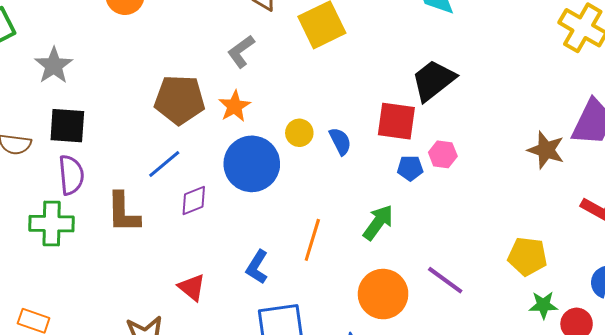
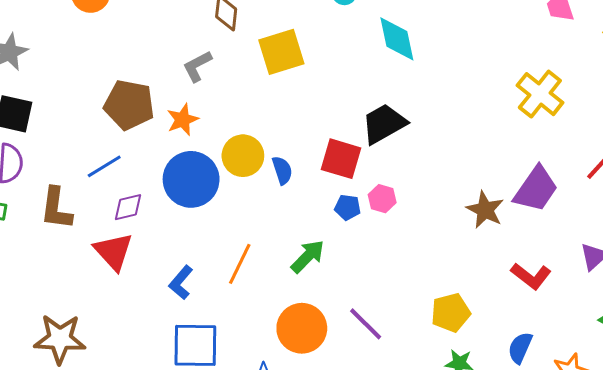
yellow circle: (299, 133) -> (243, 156), size x1.5
yellow pentagon: (527, 256) -> (451, 313), turned -30
red triangle: (192, 287) -> (113, 251), moved, size x1.4

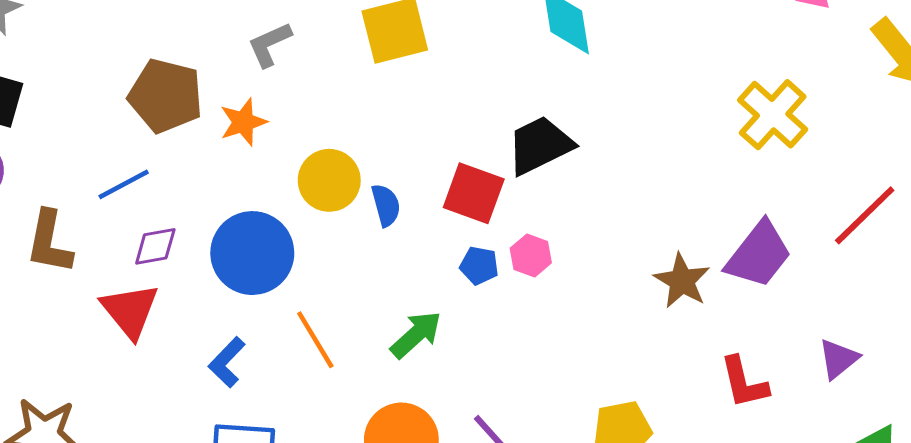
blue circle: (191, 179) -> (252, 253), moved
orange line: (240, 264) -> (315, 340), turned -60
red L-shape: (531, 276) -> (744, 382), turned 36

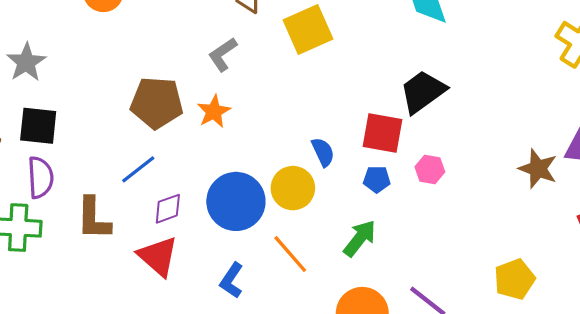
yellow circle: (329, 180) -> (293, 188), moved
blue pentagon: (479, 265) -> (377, 179), moved

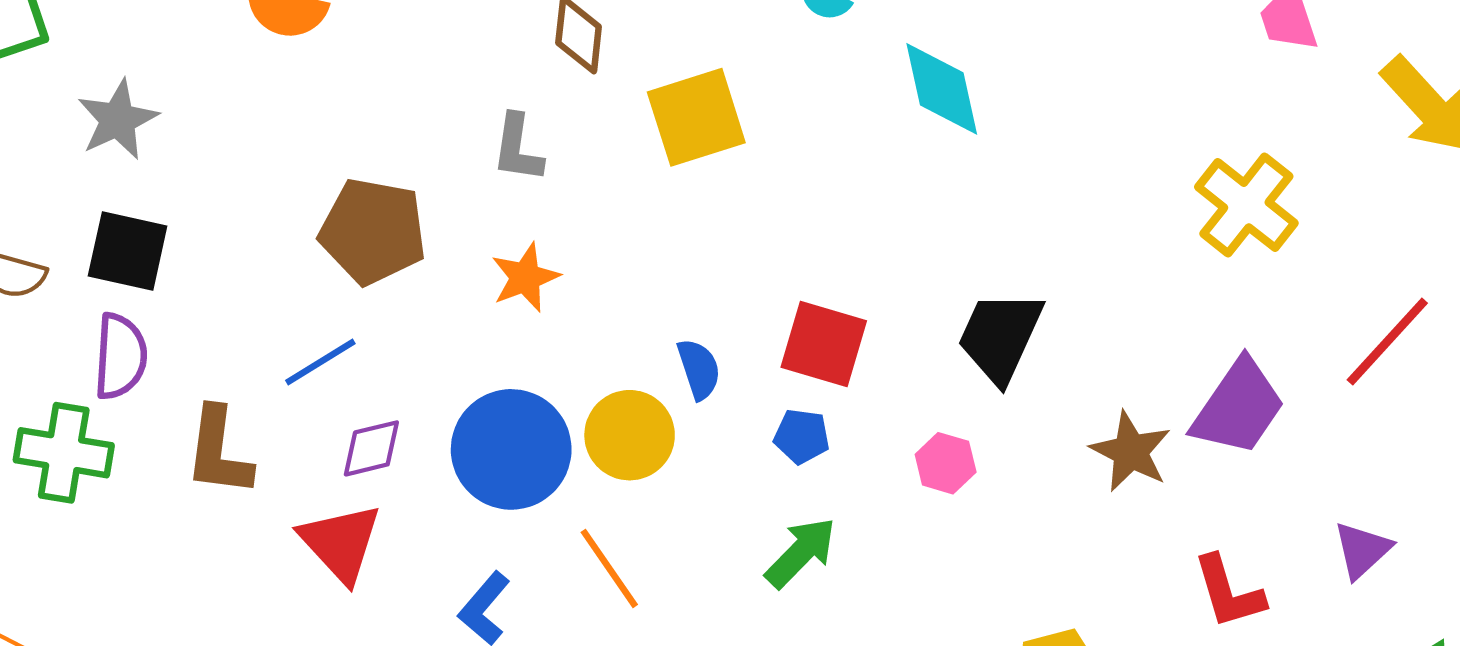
gray L-shape: (223, 54) -> (518, 148), turned -54
black trapezoid: (423, 92) -> (1000, 337), moved, turned -36
orange star: (214, 112) -> (525, 277), moved
pink hexagon: (430, 169) -> (946, 463), moved
green arrow: (360, 238) -> (801, 553), moved

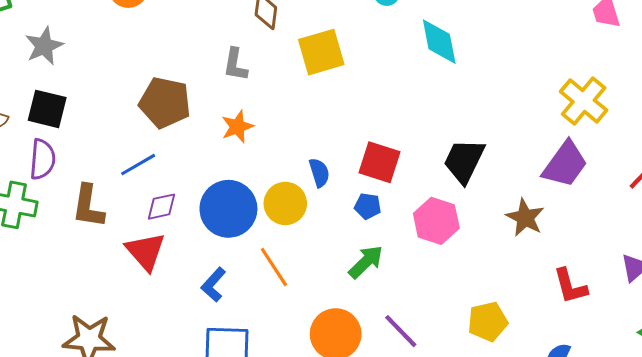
purple trapezoid: (1238, 407) -> (565, 164), moved
pink hexagon: (946, 463) -> (436, 221), size x1.6

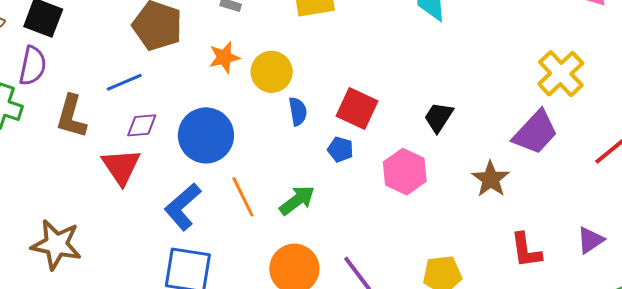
black trapezoid: (464, 161) -> (439, 117), size x0.7
yellow circle: (285, 203) -> (272, 72), moved
green arrow: (366, 262) -> (297, 200), moved
blue L-shape: (214, 285) -> (183, 207), size x1.4

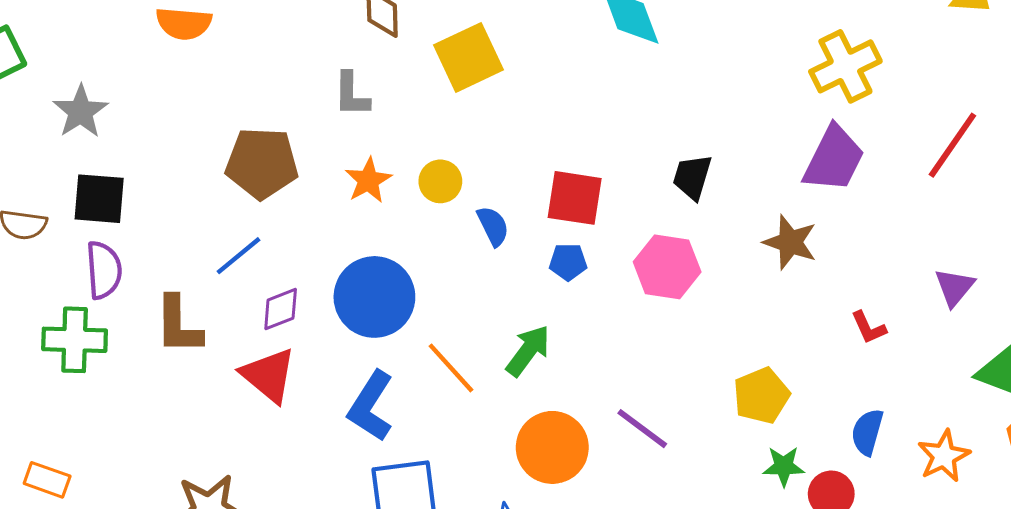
yellow circle: (272, 72) -> (440, 181), size x0.7
yellow cross: (561, 74) -> (845, 66), turned 33
red L-shape: (526, 250) -> (869, 328), size x0.7

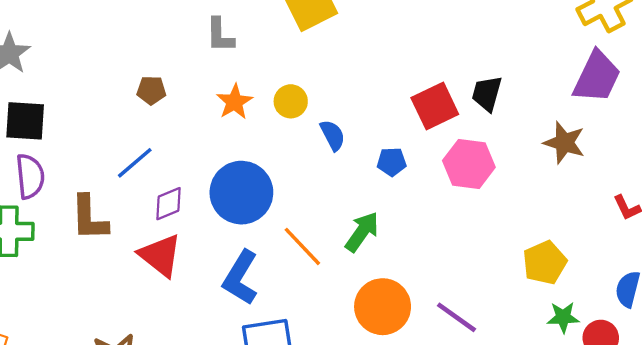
brown pentagon: (262, 163) -> (151, 90), size x0.5
red square: (575, 198) -> (435, 106), moved, turned -33
purple line: (642, 429) -> (456, 317), moved

